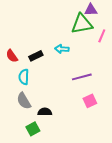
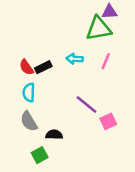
pink line: (102, 36) -> (106, 61), moved
red semicircle: (12, 56) -> (26, 67), moved
purple line: (82, 77) -> (87, 105), moved, turned 54

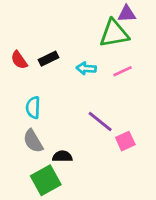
pink line: (106, 61) -> (122, 71), turned 42
red semicircle: (26, 67) -> (19, 60), moved
black rectangle: (43, 67) -> (48, 59), moved
green square: (40, 155) -> (46, 180), size x1.5

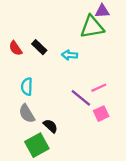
black rectangle: (48, 59) -> (39, 47), turned 70
pink line: (122, 71) -> (99, 88), moved
black semicircle: (62, 156) -> (50, 126), turned 42

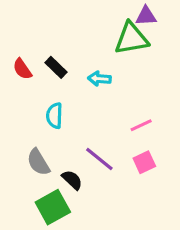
cyan semicircle: (27, 87) -> (54, 116), moved
purple line: (81, 98) -> (99, 159), moved

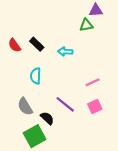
green triangle: (131, 39) -> (86, 25), size x0.6

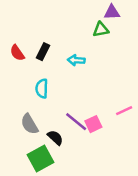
black rectangle: (37, 44) -> (43, 52), turned 72
pink line: (93, 82) -> (124, 111), moved
pink square: (95, 107) -> (93, 124), moved

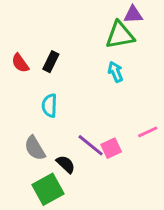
green triangle: (101, 29) -> (120, 35), size x1.5
cyan arrow: (76, 60) -> (116, 72), moved, turned 63

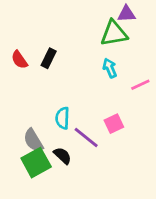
cyan semicircle: (49, 106) -> (62, 118), moved
pink line: (148, 132) -> (140, 85), moved
pink square: (111, 148) -> (114, 124), moved
green square: (48, 189) -> (36, 163), moved

